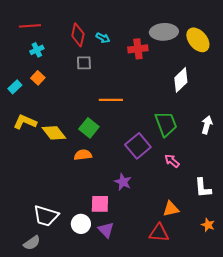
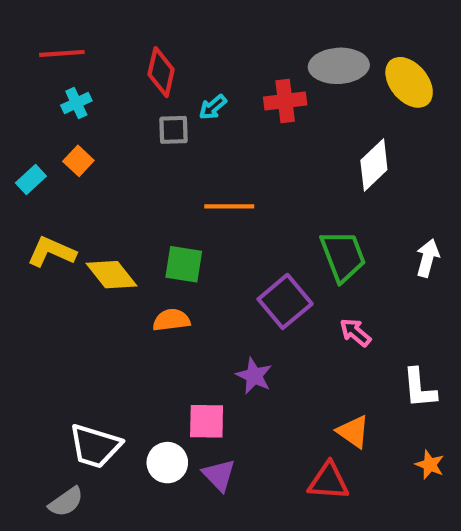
cyan arrow: (103, 38) -> (213, 107), moved, turned 112
green square: (89, 128) -> (184, 264), turned -30
orange triangle: (171, 209) -> (353, 432), turned 48

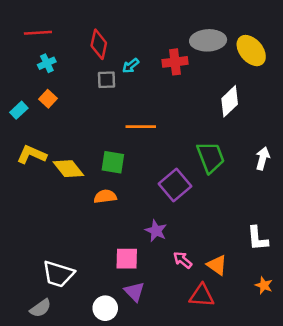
pink arrow: (355, 332) -> (183, 260), moved
white circle: (167, 463) -> (105, 308), moved

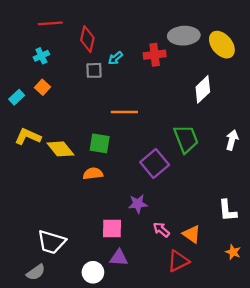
red line: (38, 33) -> (50, 23), moved
purple star: (156, 231) -> (138, 204), turned -30
purple triangle: (134, 292) -> (119, 258), turned -42
red triangle: (202, 295) -> (178, 261), turned -30

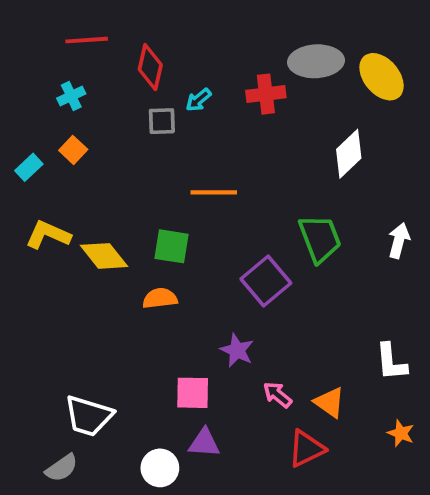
purple star: (138, 204) -> (237, 350), turned 30

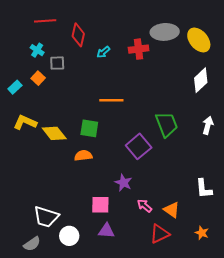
cyan cross: (71, 96) -> (37, 50), turned -32
gray square: (162, 121) -> (57, 63), moved
white diamond: (349, 154) -> (201, 80), moved
orange star: (401, 433) -> (202, 233), moved
white circle: (160, 468) -> (69, 236), moved

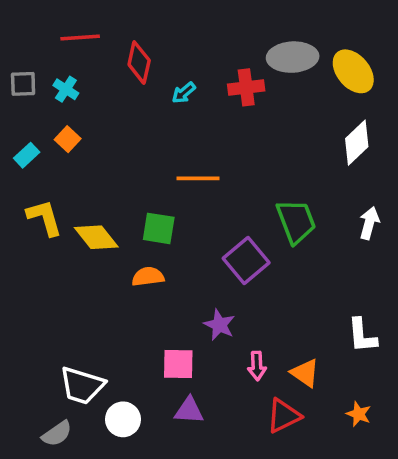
gray square: (57, 63) -> (23, 84), moved
yellow L-shape: (25, 122) -> (44, 218), turned 50
pink arrow: (145, 206) -> (257, 366), turned -133

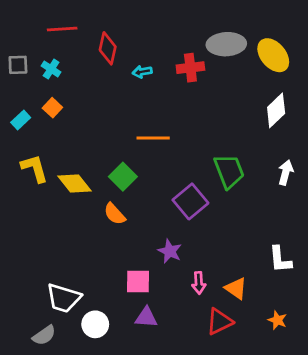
cyan arrow: (184, 93) -> (142, 72), turned 30
green square: (159, 228) -> (123, 177), turned 36
orange semicircle: (148, 277) -> (115, 214), turned -125

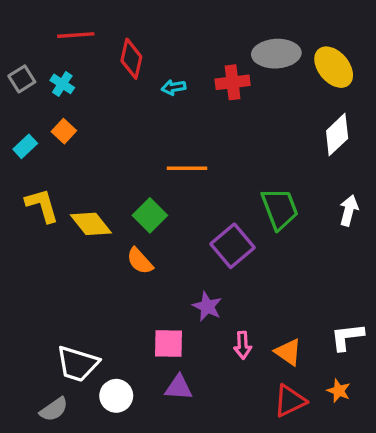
gray square: (18, 65) -> (22, 79), turned -30
white L-shape: (280, 259) -> (347, 337), moved, turned 88
red triangle: (219, 322) -> (290, 401), moved

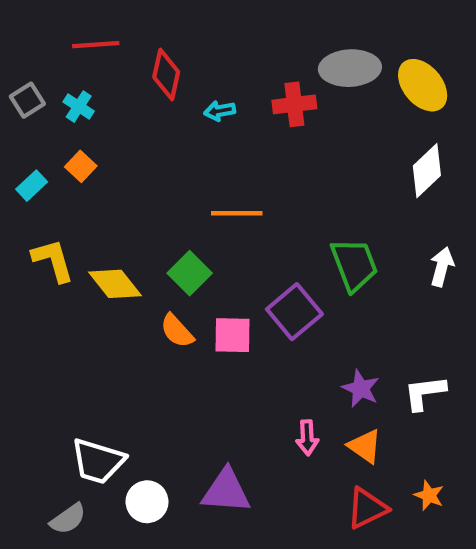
purple star: (207, 306) -> (361, 389), moved
white L-shape: (347, 337) -> (425, 393), moved
pink square: (168, 344) -> (232, 335), moved
purple triangle: (179, 387) -> (226, 491), size x1.4

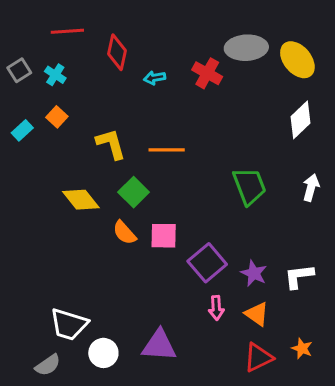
red cross: (294, 104) -> (207, 73), turned 36
yellow L-shape: (53, 260) -> (111, 144), moved
purple square: (294, 312) -> (207, 263), moved

